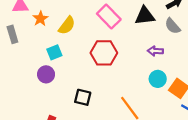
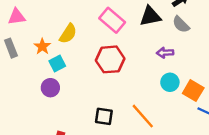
orange star: (40, 19) -> (42, 46), moved
black square: (83, 97) -> (104, 116), moved

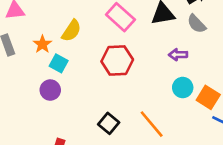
cyan square: (57, 63) -> (59, 63), turned -35
black square: (104, 116) -> (109, 123), turned 30

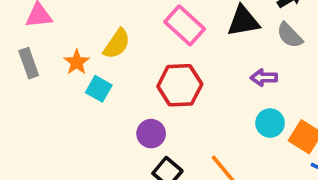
purple circle: (50, 90) -> (151, 134), moved

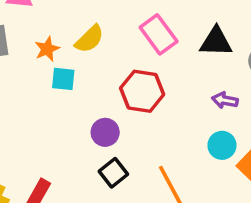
cyan square: (99, 89) -> (63, 79), turned -35

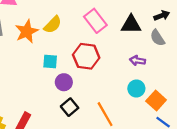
orange star: (47, 49) -> (27, 31), size x1.5
cyan square: (63, 79) -> (50, 62), moved

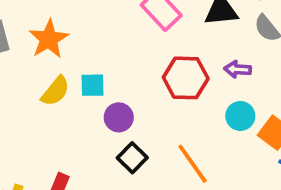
yellow semicircle: (53, 25) -> (55, 91), moved
red hexagon: (86, 56) -> (186, 78), moved

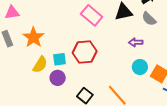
red hexagon: (186, 78) -> (85, 52), moved
purple circle: (119, 117) -> (58, 78), moved

